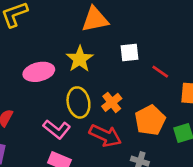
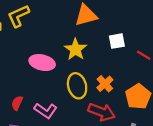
pink ellipse: (39, 72) -> (42, 63), turned 30
pink L-shape: (57, 129) -> (46, 111), moved

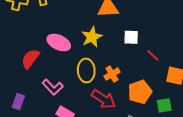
red semicircle: (17, 103) -> (30, 59), moved, size x1.5

